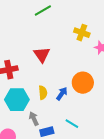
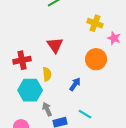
orange circle: (83, 83) -> (96, 59), moved
yellow semicircle: (43, 93) -> (47, 74), moved

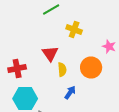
yellow cross: (95, 23) -> (74, 30), moved
yellow semicircle: (47, 74) -> (62, 70), moved

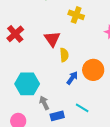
red cross: (17, 68) -> (15, 34), moved, turned -30
orange circle: (91, 68) -> (93, 70), moved

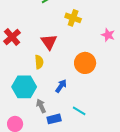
yellow semicircle: (64, 55) -> (39, 62), moved
orange circle: (93, 70) -> (85, 63), moved
blue arrow: (72, 78) -> (61, 86), moved

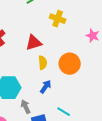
red triangle: (49, 42) -> (34, 43), turned 48
yellow semicircle: (39, 62) -> (43, 63), moved

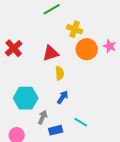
orange circle: (70, 64) -> (87, 49), moved
gray arrow: (26, 107) -> (43, 117), turned 48

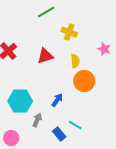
orange circle: (87, 49) -> (84, 81), moved
yellow semicircle: (60, 73) -> (75, 61), moved
blue rectangle: (56, 130) -> (59, 134), moved, turned 64

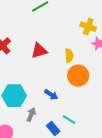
yellow cross: (69, 32) -> (88, 27), moved
blue arrow: (57, 100) -> (51, 95), turned 88

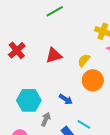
yellow semicircle: (69, 56) -> (84, 60), turned -136

